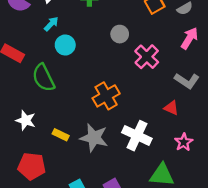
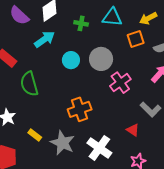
cyan arrow: (51, 24) -> (45, 39), size x1.5
gray circle: (120, 34) -> (101, 59), size x1.5
cyan circle: (65, 45) -> (71, 60), moved

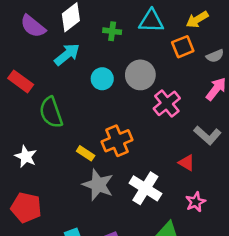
yellow rectangle: (35, 135) -> (86, 153), moved

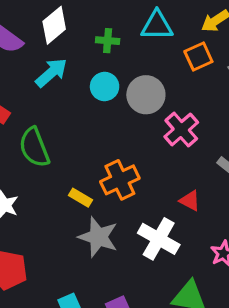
cyan circle: (102, 79) -> (105, 87), moved
red triangle: (187, 163) -> (190, 201), moved

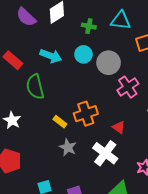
cyan arrow: (51, 73) -> (51, 56), moved, turned 55
red triangle: (190, 201) -> (119, 127), moved
gray star: (98, 237) -> (68, 147), size x0.7

